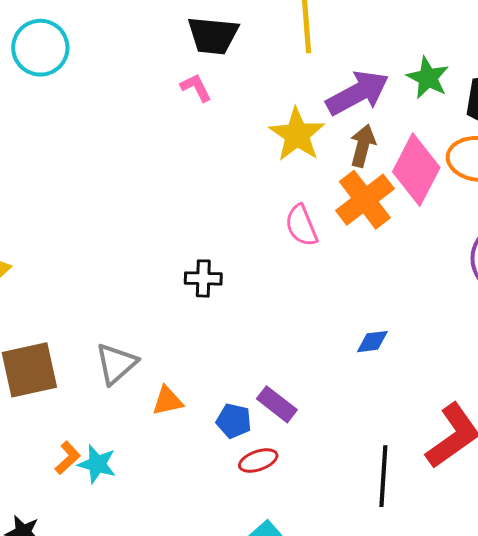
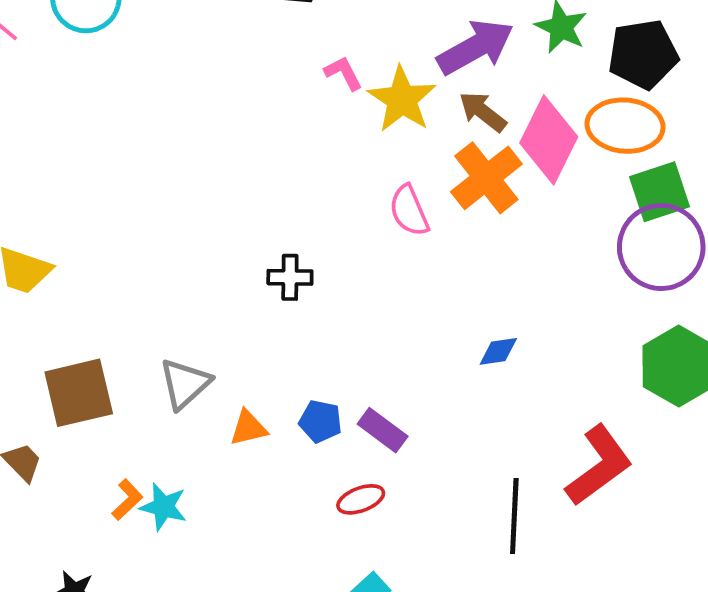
pink L-shape: (196, 88) -> (343, 73), moved
brown arrow: (363, 146) -> (483, 112), turned -66
blue pentagon: (234, 421) -> (320, 421), moved

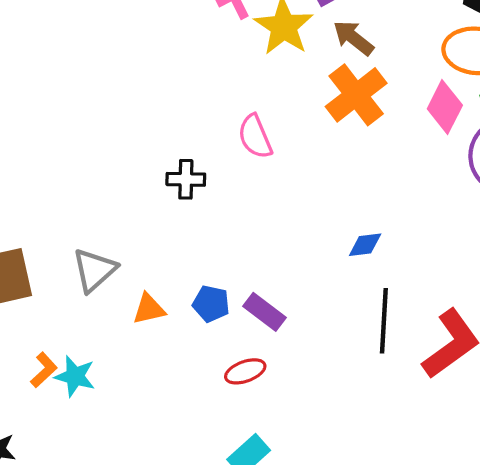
pink diamond: (549, 140) -> (445, 107), moved, size x0.7
pink semicircle: (409, 211) -> (255, 137), moved
black line: (514, 516) -> (384, 321), moved

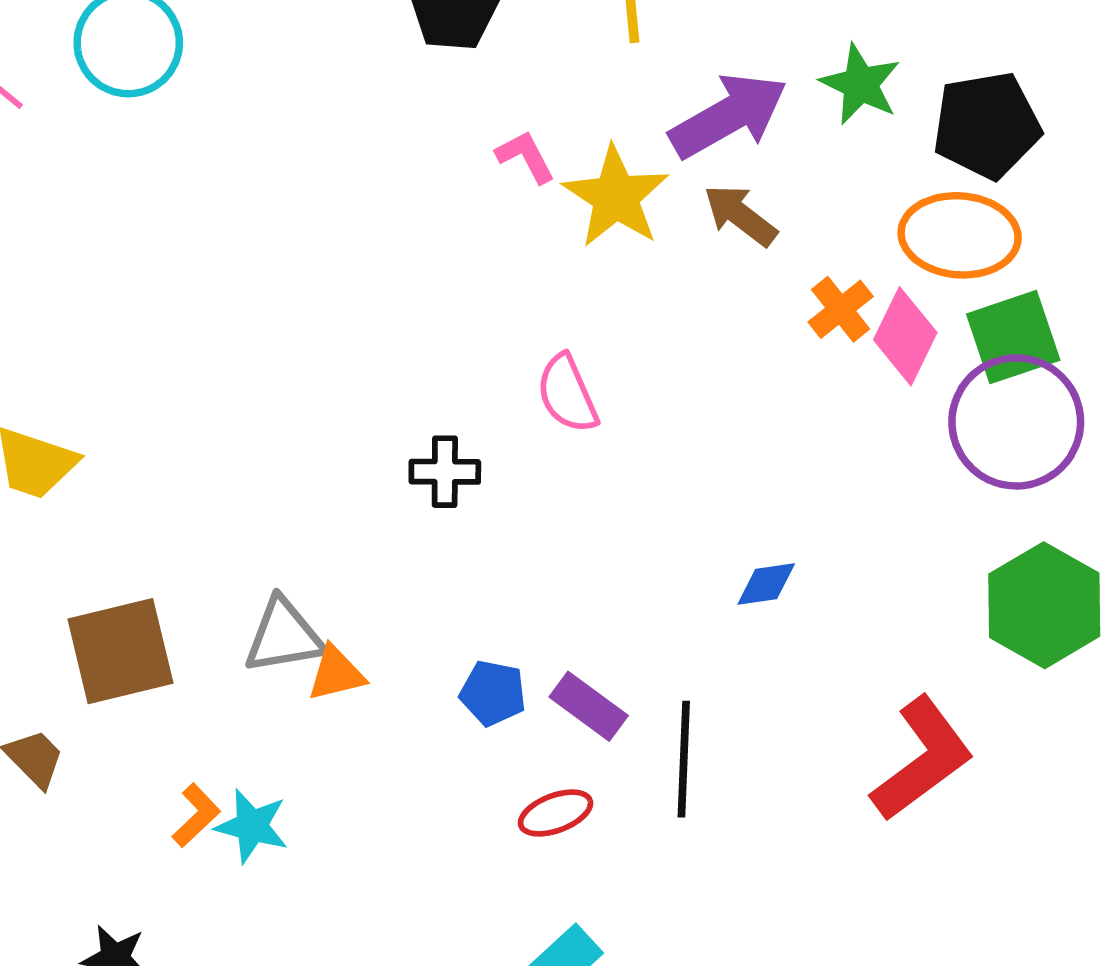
orange cross: (356, 95) -> (841, 309), moved, size x0.6
gray triangle: (94, 270) -> (284, 636), turned 33
orange triangle: (149, 309) -> (336, 674), moved
black line: (384, 321) -> (684, 759), moved

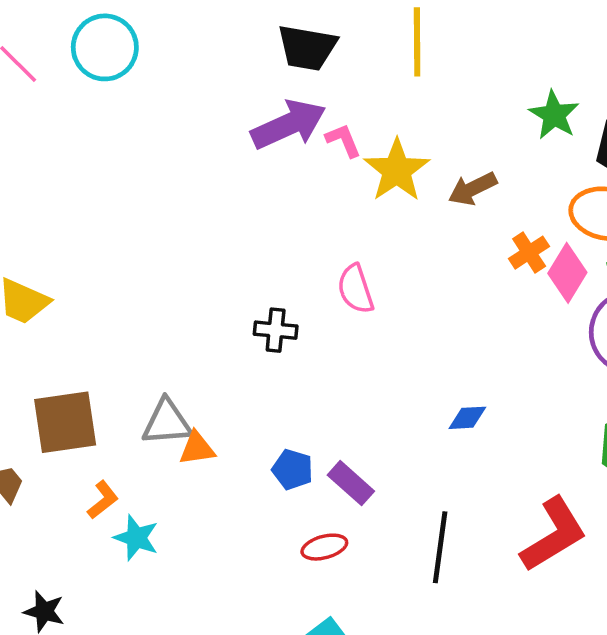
purple arrow: (728, 116) -> (289, 125), moved
brown arrow: (740, 215) -> (473, 189), turned -69
black line: (684, 759) -> (440, 547), moved
orange L-shape: (196, 815) -> (103, 500), moved

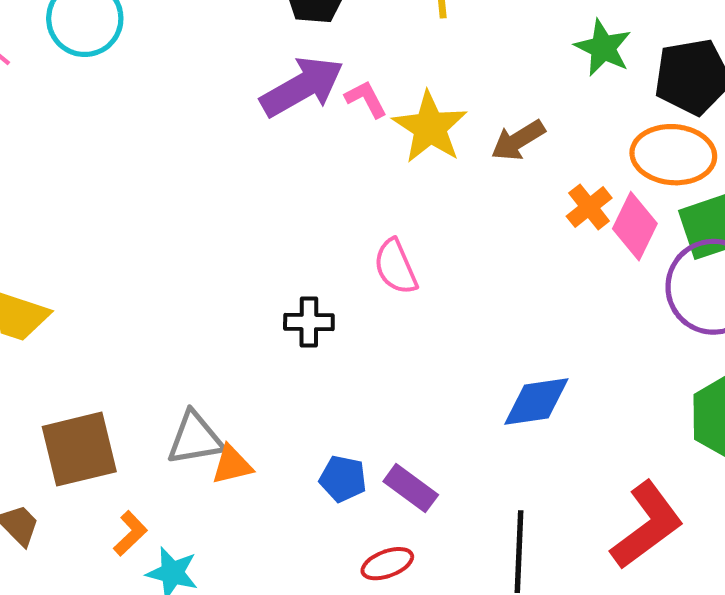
blue diamond: (467, 418) -> (536, 402), size x1.6

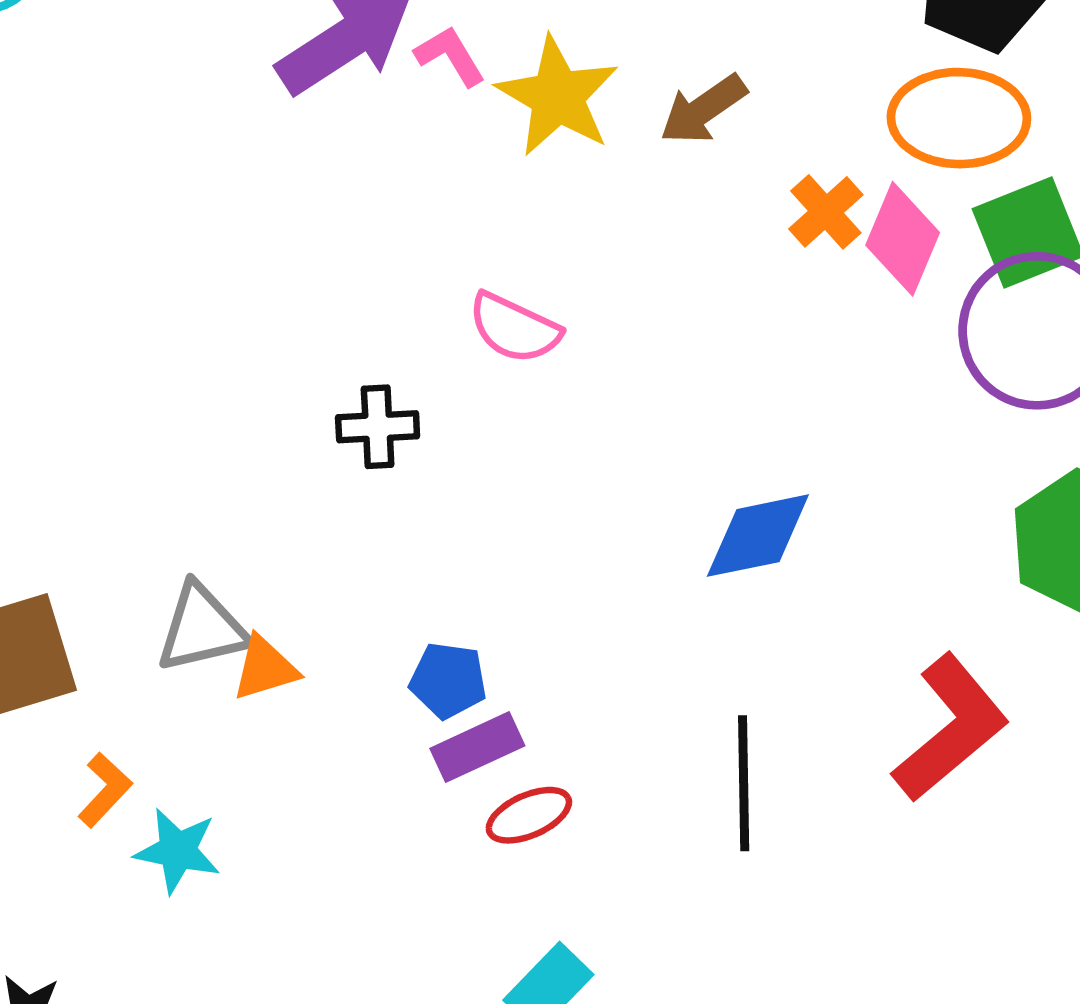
pink semicircle: (396, 267) -> (514, 328), turned -38
purple rectangle: (411, 488) -> (477, 747), moved, turned -58

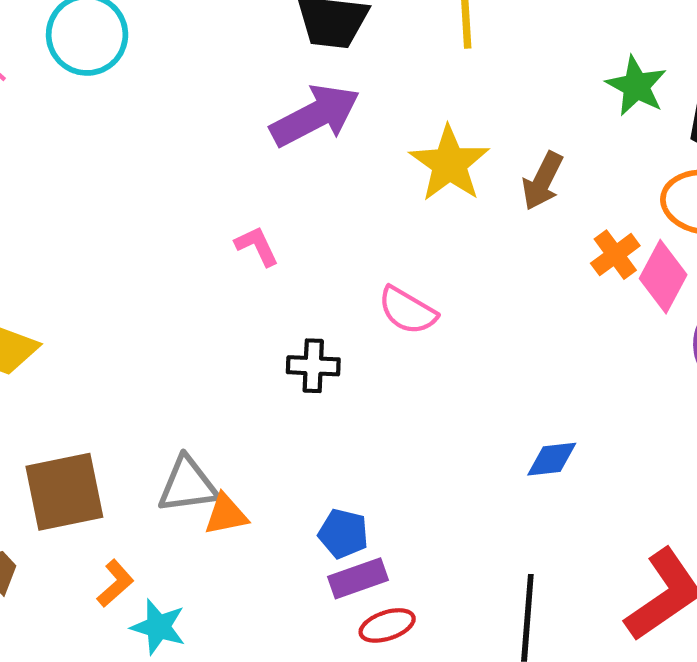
pink L-shape: (450, 56) -> (257, 246), moved
brown arrow: (703, 109) -> (542, 181), turned -34
blue diamond: (758, 536) -> (552, 459), size x0.7

